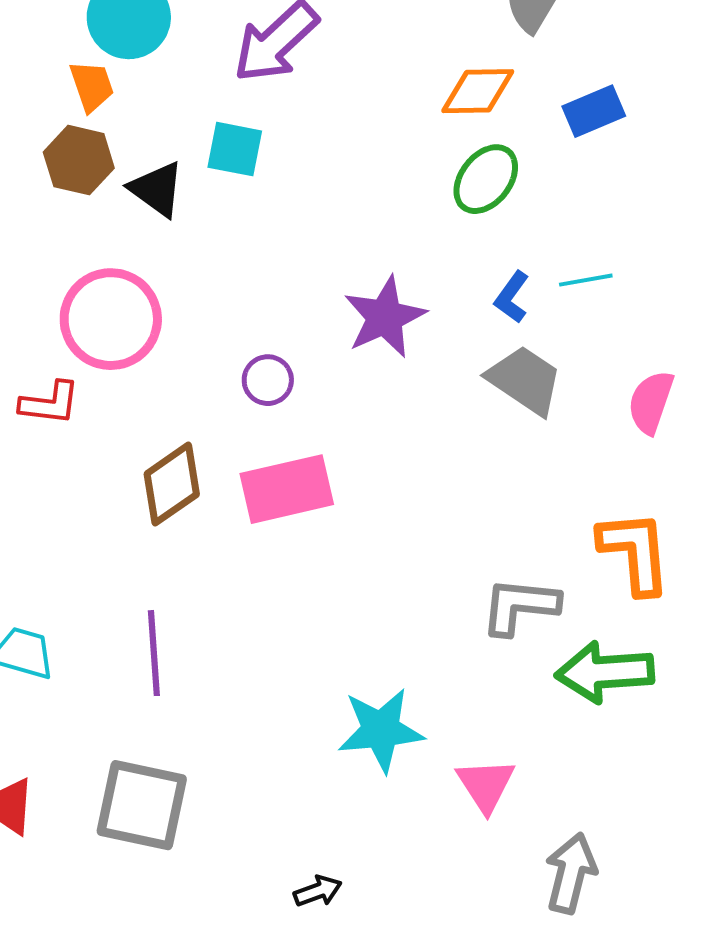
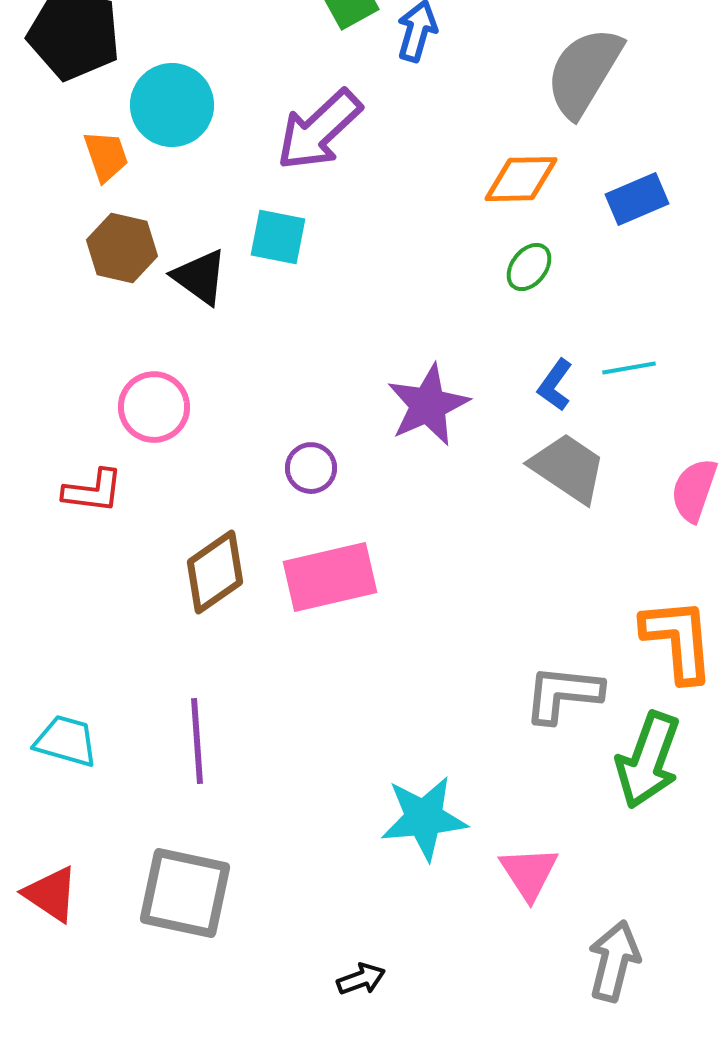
orange trapezoid: (92, 86) -> (106, 156), moved
green ellipse: (486, 179) -> (529, 267), size x0.7
pink circle: (111, 319) -> (154, 407), size x0.7
green arrow: (605, 672) -> (648, 760), turned -66

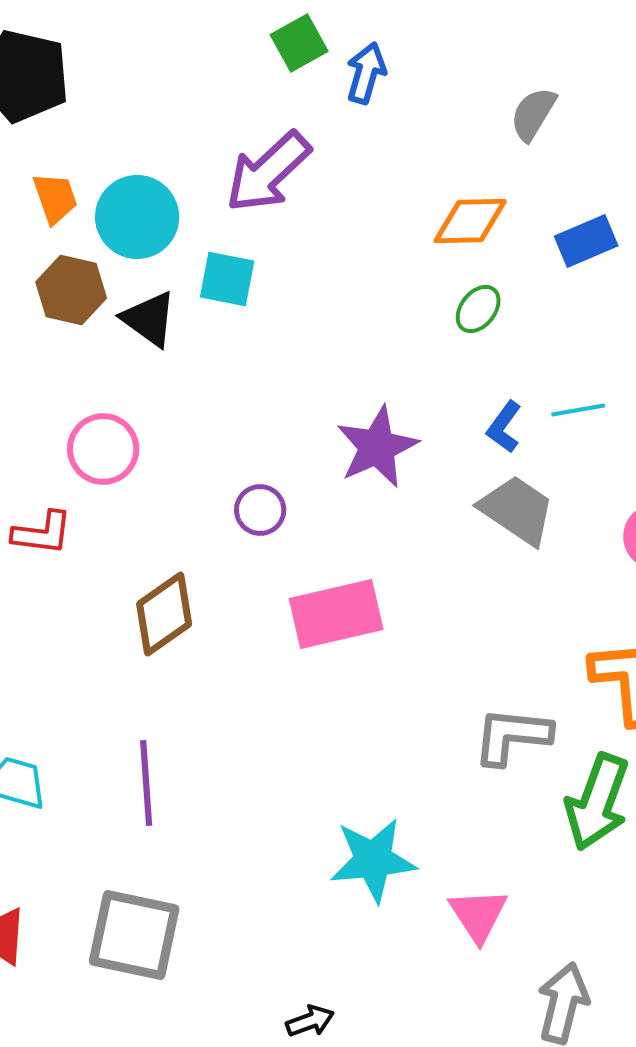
gray semicircle: (584, 72) -> (533, 114), size x0.6
cyan circle: (172, 105) -> (137, 217), moved
pink rectangle: (330, 577) -> (336, 614), moved

